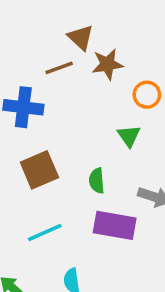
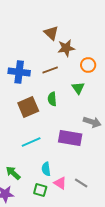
brown line: (59, 68) -> (50, 70), moved
green semicircle: (97, 181) -> (52, 99), moved

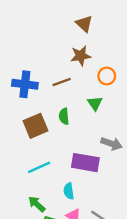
brown triangle: (51, 33) -> (84, 24), moved
cyan semicircle: (46, 169) -> (69, 191), moved
green arrow: (13, 173) -> (37, 204), moved

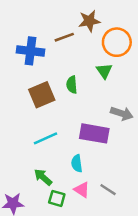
orange circle: (107, 76) -> (117, 42), size x1.5
brown line: (62, 82) -> (64, 37), moved

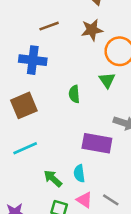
brown line: (64, 37) -> (49, 26), moved
brown square: (42, 95) -> (24, 105), moved
cyan line: (46, 138) -> (25, 148), moved
green arrow: (43, 177) -> (53, 178), moved

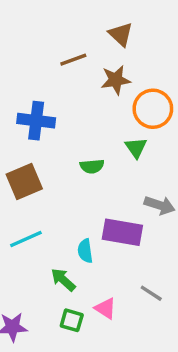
brown line: (49, 26) -> (73, 60), moved
green semicircle: (74, 94) -> (92, 166), turned -90
cyan semicircle: (79, 173) -> (85, 251), moved
gray line: (111, 200) -> (151, 293), moved

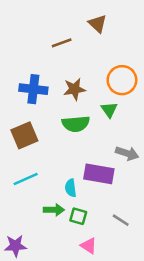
brown star: (116, 80) -> (74, 89), moved
green semicircle: (92, 166) -> (76, 124), size x1.5
green arrow: (63, 280) -> (54, 210), turned 138
pink triangle: (105, 308) -> (89, 246), moved
green square: (72, 320) -> (78, 216), moved

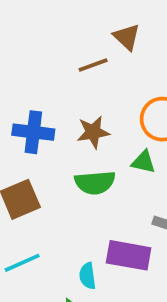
brown line: (62, 43) -> (93, 65), moved
green triangle: (109, 110) -> (144, 162), turned -42

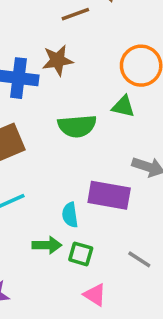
brown star: (93, 132) -> (58, 60), moved

